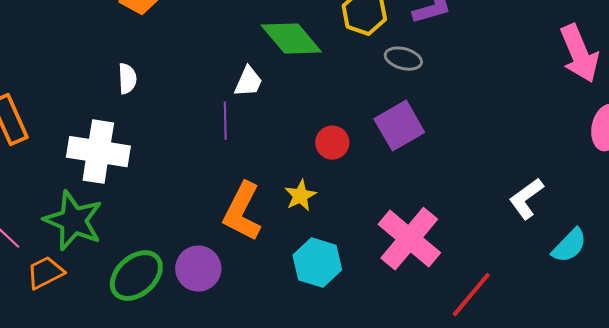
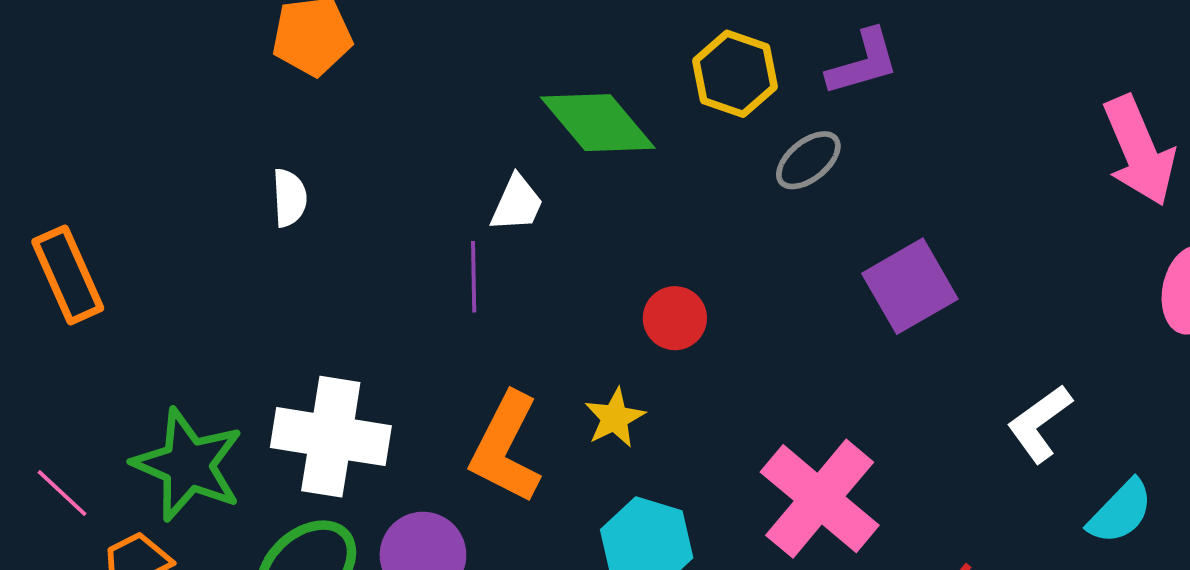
gray ellipse: (403, 59) -> (808, 160), turned -54
purple square: (399, 126) -> (910, 286), moved
white cross: (98, 152) -> (331, 437), moved

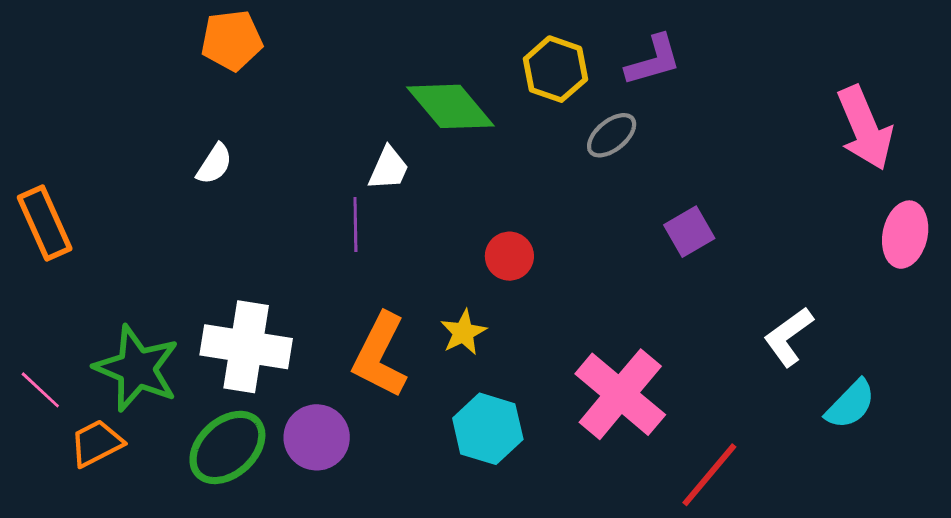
white semicircle: (289, 198) -> (214, 164), turned 36
purple square: (910, 286) -> (689, 232), size x0.7

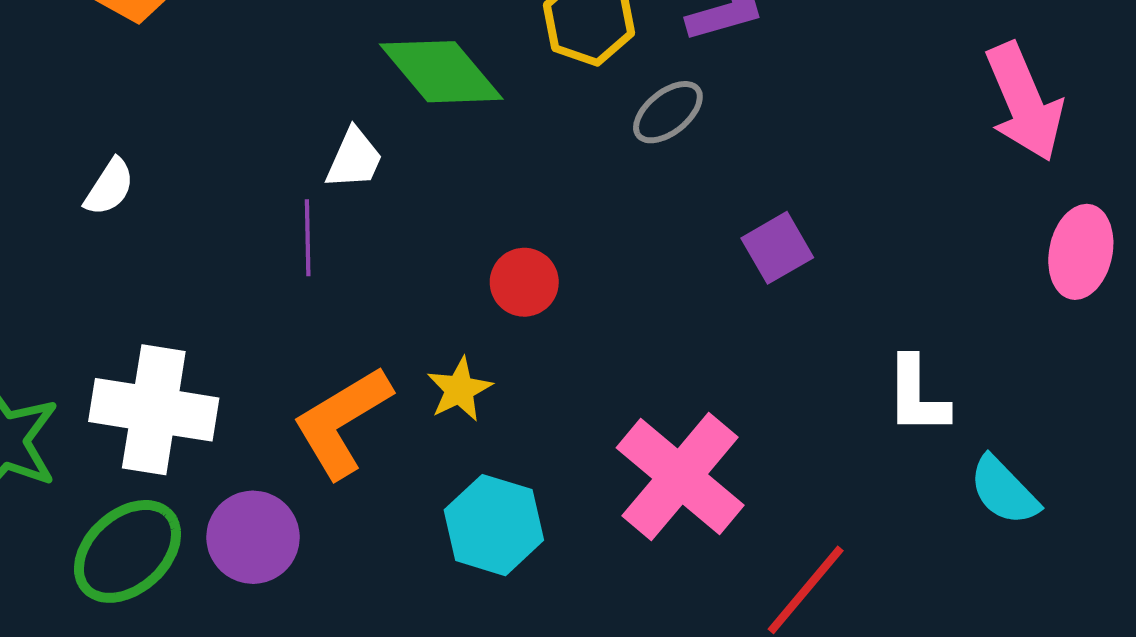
white semicircle: (214, 164) -> (109, 187), moved
white L-shape: (789, 337) -> (917, 396), turned -54
orange L-shape: (380, 355) -> (342, 422), turned 32
cyan semicircle: (850, 404) -> (1004, 491), turned 92

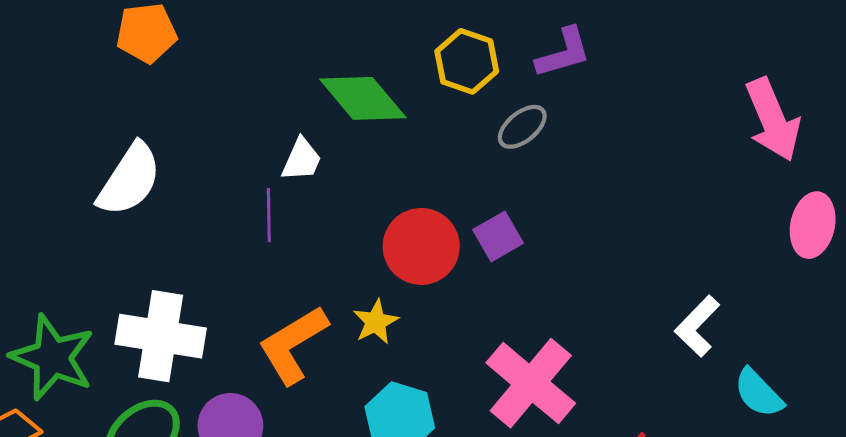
white semicircle: (109, 187) -> (129, 180), size x1.8
purple square: (777, 248) -> (498, 236), moved
red circle: (524, 282) -> (421, 246), size x1.6
white L-shape: (917, 396) -> (697, 326), turned 44

